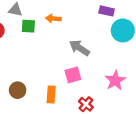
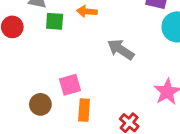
pink square: (73, 75) -> (70, 85), moved

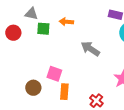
pink square: (70, 85) -> (54, 74), turned 35

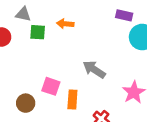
gray arrow: (90, 49) -> (94, 69), moved
orange rectangle: (64, 92) -> (72, 99), moved

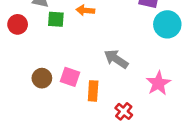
brown circle: (26, 103) -> (42, 78), moved

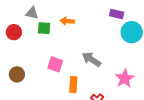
pink square: (70, 77) -> (55, 64), moved
brown circle: (42, 78) -> (17, 74), moved

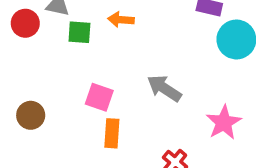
red circle: (14, 32) -> (25, 23), moved
orange rectangle: (73, 85) -> (112, 133), moved

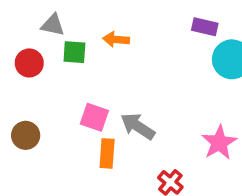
red circle: (25, 23) -> (29, 63), moved
gray arrow: (164, 88) -> (138, 126), moved

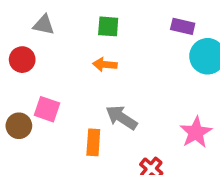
orange arrow: (116, 39) -> (105, 65), moved
green square: (74, 52) -> (108, 26), moved
pink square: (94, 117) -> (47, 109), moved

